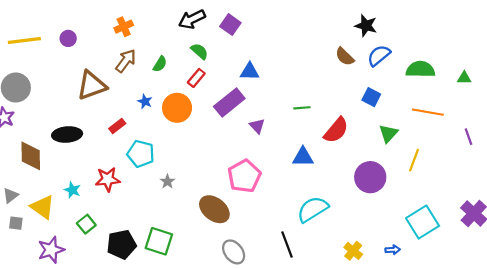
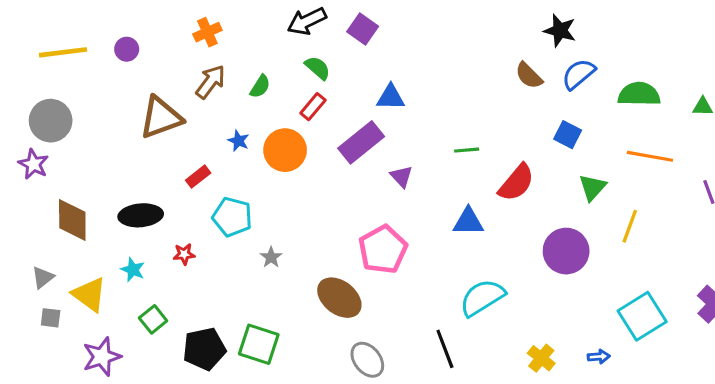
black ellipse: (67, 134) -> (141, 215), moved
red star: (108, 179) -> (184, 254), size x0.6

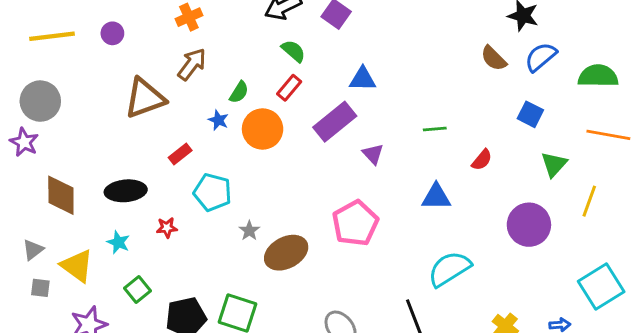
green semicircle: (260, 86) -> (239, 92), moved
red semicircle: (516, 183) -> (482, 160), size x0.6
brown ellipse: (339, 298) -> (286, 253), moved, turned -66

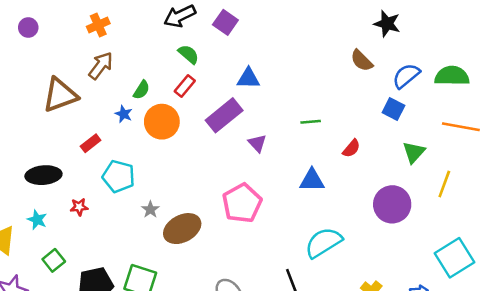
purple circle: (112, 33) -> (28, 28), moved
blue semicircle: (541, 57) -> (406, 76), moved

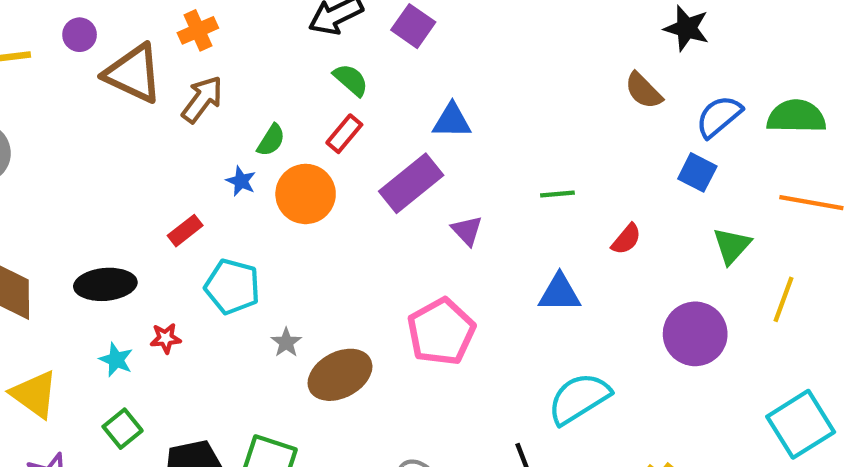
brown triangle: (60, 95) -> (133, 73), moved, turned 45
cyan star: (37, 220) -> (116, 360), moved

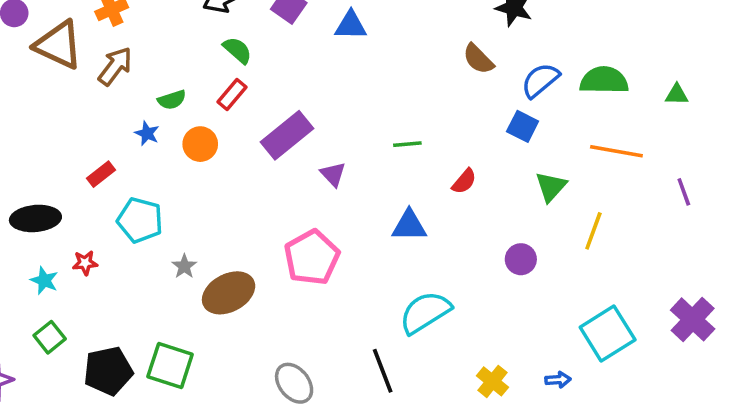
blue triangle: (452, 121) -> (351, 25), moved
green semicircle: (271, 140) -> (172, 100), turned 40
orange circle: (306, 194) -> (200, 144), size x0.7
purple circle: (695, 334) -> (521, 259), size x0.6

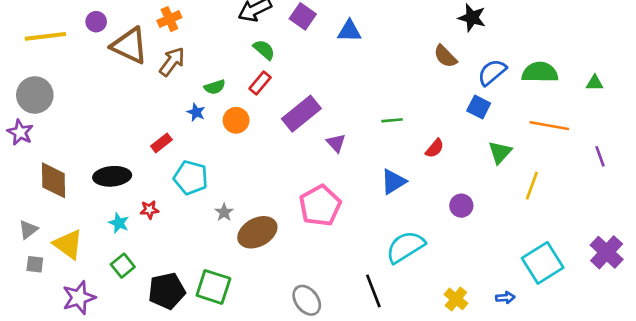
blue triangle: (409, 226) -> (393, 182), turned -32
purple circle: (521, 259) -> (461, 206), moved

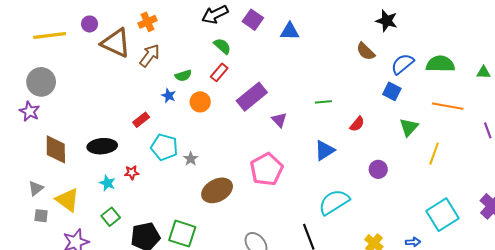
gray star: (224, 212) -> (191, 159), moved

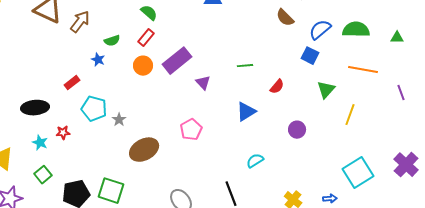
orange circle: (200, 102) -> (143, 66), moved
pink pentagon: (267, 169) -> (191, 130), size x0.7
cyan semicircle: (334, 202) -> (255, 161), size x0.6

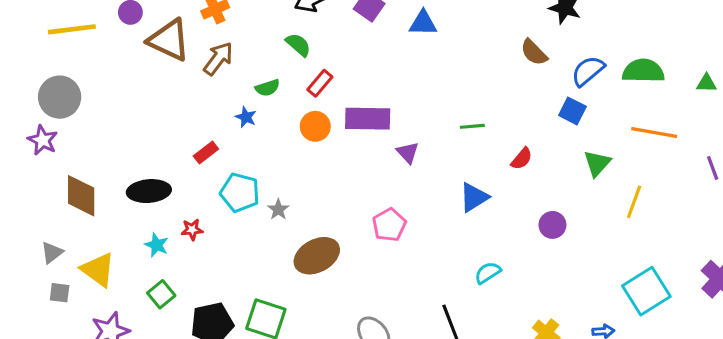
green semicircle: (149, 13) -> (298, 45), moved
purple rectangle: (177, 61) -> (368, 119), turned 40

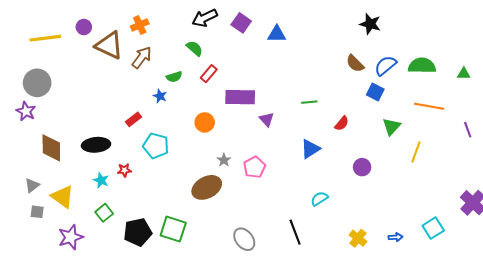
brown semicircle: (534, 52) -> (355, 64), moved
orange circle: (315, 126) -> (205, 122), moved
gray star: (278, 210) -> (224, 160), moved
cyan square: (646, 291) -> (433, 228), moved, size x0.7

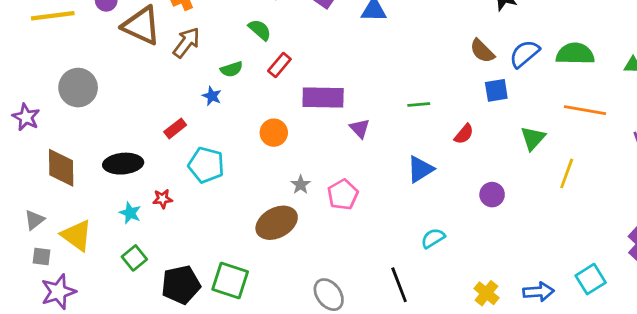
gray circle: (37, 83) -> (78, 88), moved
blue square: (375, 92) -> (496, 90), moved, turned -36
purple star: (71, 237) -> (58, 292), moved
blue arrow: (396, 237) -> (539, 292), size x1.5

